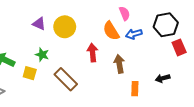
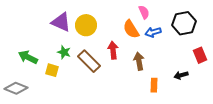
purple triangle: (39, 24) -> (61, 22), size x1.5
red rectangle: (179, 47) -> (200, 55), moved
brown rectangle: (66, 79) -> (89, 61), moved

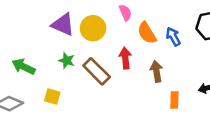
pink semicircle: (144, 12) -> (125, 13), moved
blue arrow: (153, 32) -> (173, 37), turned 77
yellow square: (52, 70) -> (52, 96), moved

